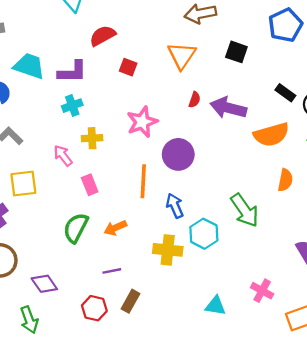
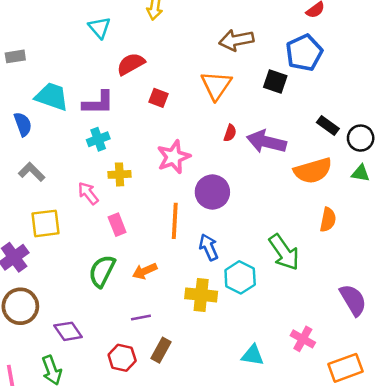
blue pentagon: (285, 25) -> (304, 53), moved

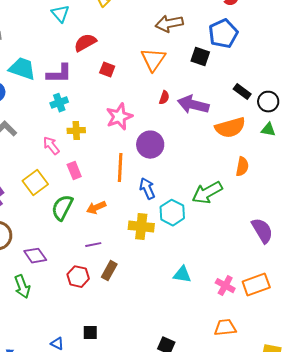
yellow square: (45, 223) -> (35, 183), moved, turned -30
green arrow: (284, 252) -> (207, 193), turned 96
pink cross: (303, 339) -> (225, 286), moved

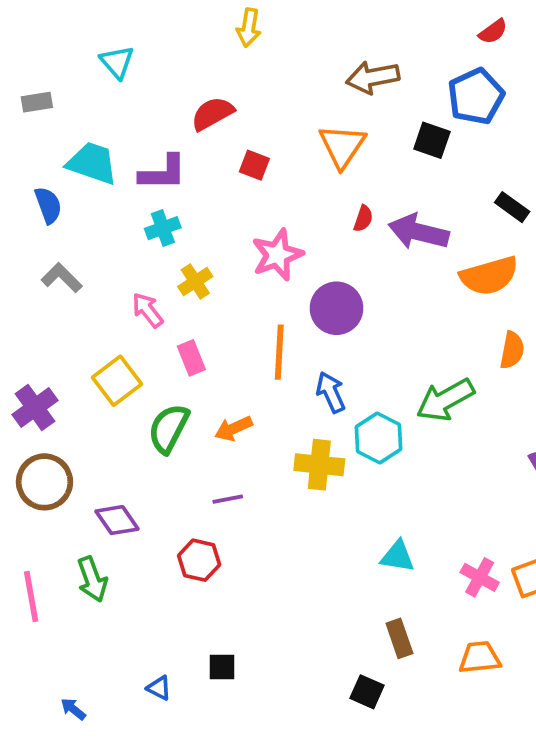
cyan triangle: (60, 14) -> (117, 62), moved
yellow cross: (76, 131) -> (195, 282), turned -30
brown rectangle: (109, 271) -> (399, 638), moved, turned -48

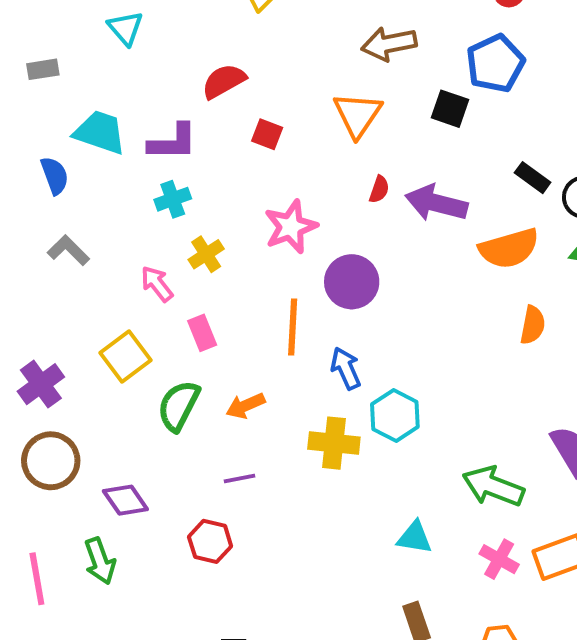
green arrow: (445, 400) -> (493, 486), moved, turned 50

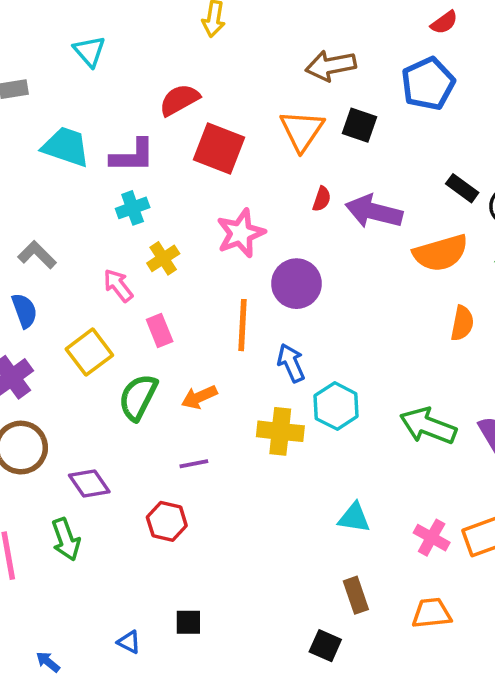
black square: (450, 109) -> (360, 125), moved
red square: (267, 134) -> (219, 149), size x1.8
blue semicircle: (55, 176) -> (24, 311), moved
green arrow: (493, 486) -> (428, 426), moved

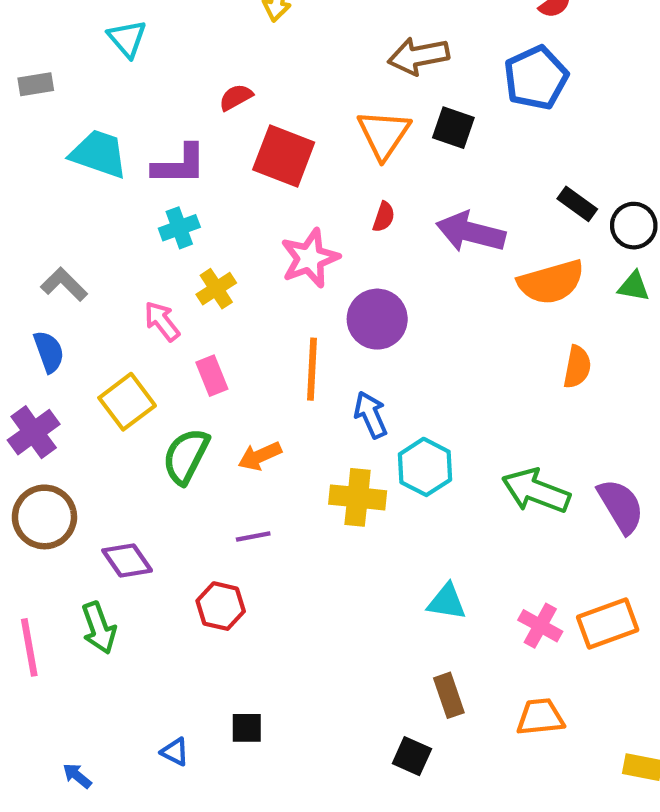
red semicircle: (179, 100) -> (236, 97), size x0.7
red semicircle: (322, 199) -> (384, 217), moved

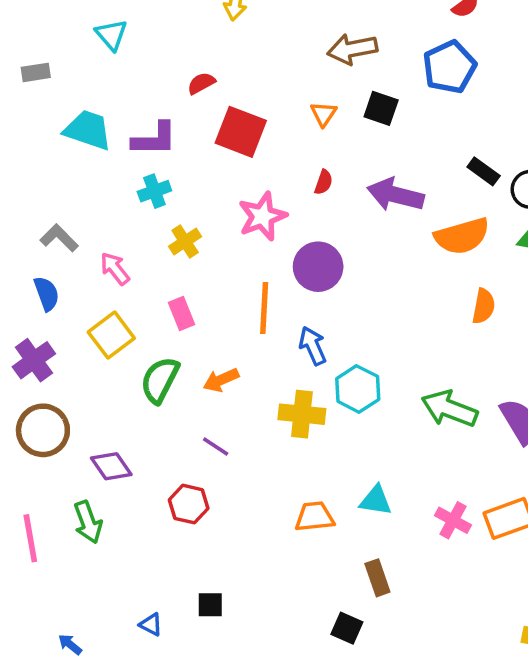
orange triangle: (384, 134) -> (324, 114), size x0.6
pink arrow: (162, 321) -> (115, 268), moved
purple line: (253, 537) -> (216, 447), turned 44
orange trapezoid: (540, 717) -> (315, 517), moved

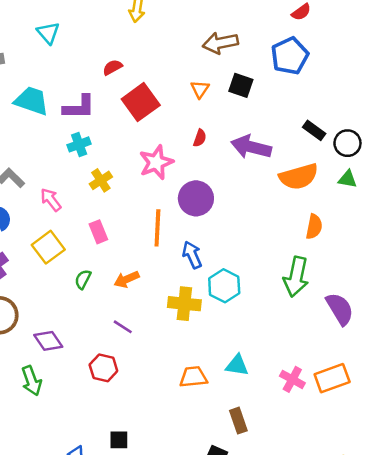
red square: (241, 132) -> (141, 102), turned 33
green semicircle: (160, 380) -> (83, 279), size x0.6
green arrow: (449, 409) -> (296, 277), moved, turned -99

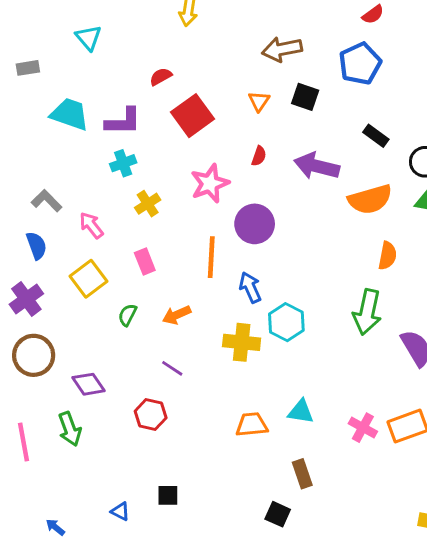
black rectangle: (314, 130) -> (376, 136), moved

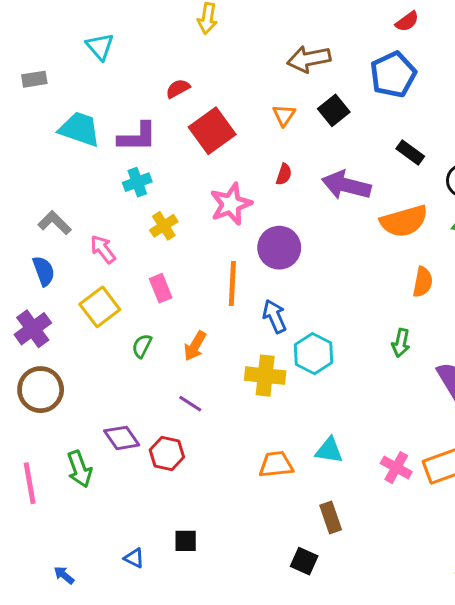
black square: (305, 97) -> (334, 110), turned 32
green arrow: (367, 312) -> (401, 343), size x0.6
orange arrow: (177, 315) -> (195, 346), turned -36
purple diamond: (88, 384) -> (122, 438), moved

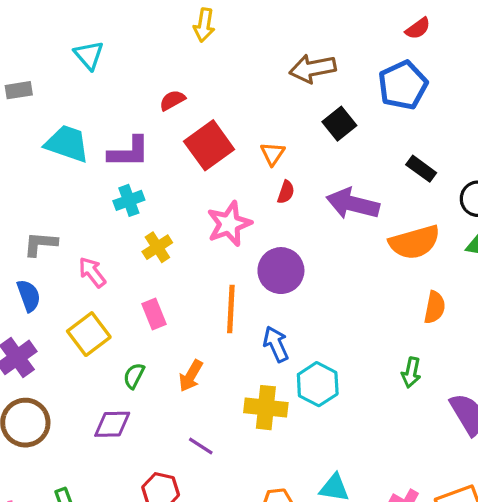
orange triangle: (284, 115) -> (273, 154), moved
gray L-shape: (55, 223) -> (40, 244), turned -40
purple line: (190, 404) -> (201, 446), moved
purple diamond: (122, 438) -> (112, 424), moved, turned -57

